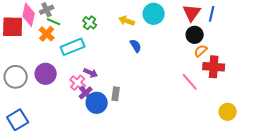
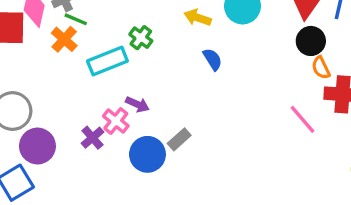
green cross: (90, 23) -> (141, 38), moved
orange semicircle: (201, 51) -> (321, 68), turned -72
purple circle: (46, 74) -> (37, 146), moved
purple cross: (86, 93) -> (92, 138), moved
gray rectangle: (116, 94) -> (179, 139), turned 40

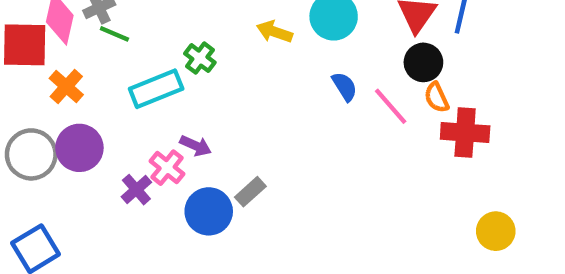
orange cross: (64, 39) -> (66, 87), moved
blue semicircle: (212, 59) -> (345, 87), moved
pink line: (303, 119) -> (391, 106), moved
purple circle: (37, 146) -> (79, 148), moved

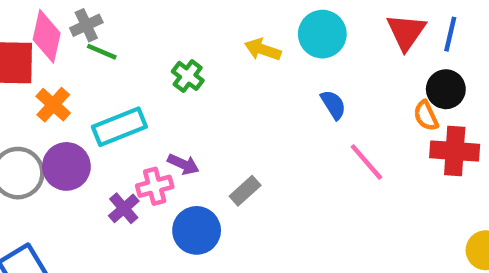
black circle: (423, 62) -> (446, 89), moved
cyan rectangle: (156, 89) -> (119, 127), moved
pink line: (391, 106) -> (366, 162), moved
pink cross: (167, 168) -> (155, 186), turned 36
gray rectangle: (250, 192) -> (245, 191), moved

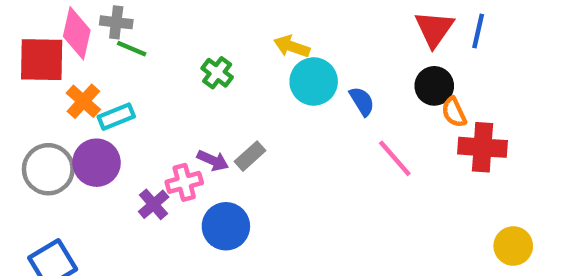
gray cross: (86, 25) -> (116, 22), turned 32
cyan circle: (322, 34) -> (314, 82), moved
black circle: (446, 89) -> (434, 86), moved
cyan rectangle: (119, 127) -> (116, 117), moved, size x0.7
gray rectangle: (245, 191) -> (250, 156), moved

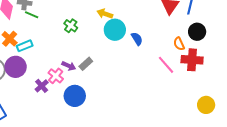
black circle: (434, 86) -> (197, 32), moved
pink line: (395, 158) -> (166, 65), moved
pink cross: (184, 182) -> (56, 76), turned -35

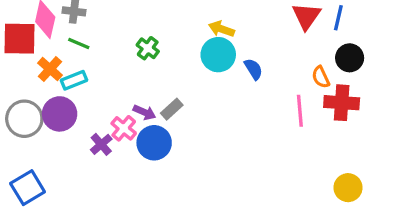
yellow arrow: (105, 14) -> (221, 29), moved
green line: (32, 15) -> (79, 43), moved
pink line: (166, 65) -> (300, 111), turned 36
blue circle: (75, 96) -> (154, 143), moved
yellow circle: (206, 105) -> (348, 188), moved

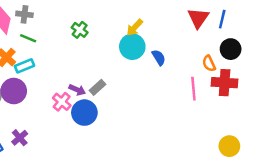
yellow arrow: (221, 29) -> (135, 28), turned -66
green cross: (148, 48) -> (80, 30), moved
purple cross: (101, 144) -> (20, 138), moved

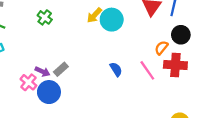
cyan circle: (132, 47) -> (112, 20), moved
blue semicircle: (159, 57) -> (116, 69), moved
orange semicircle: (209, 63) -> (161, 48), turned 64
pink line: (193, 89) -> (147, 70), turned -30

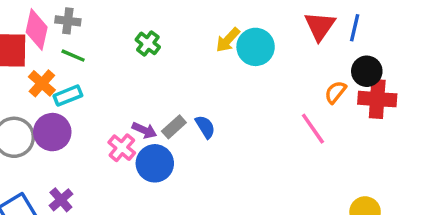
red cross: (175, 65) -> (377, 99), moved
blue semicircle: (116, 69) -> (205, 127), moved

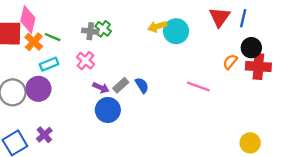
gray cross: (68, 21) -> (90, 31), moved
yellow arrow: (228, 40) -> (157, 26), turned 30
orange cross: (42, 83) -> (34, 42), moved
pink line: (313, 129) -> (198, 86), moved, turned -35
pink cross: (122, 148) -> (85, 61), moved

